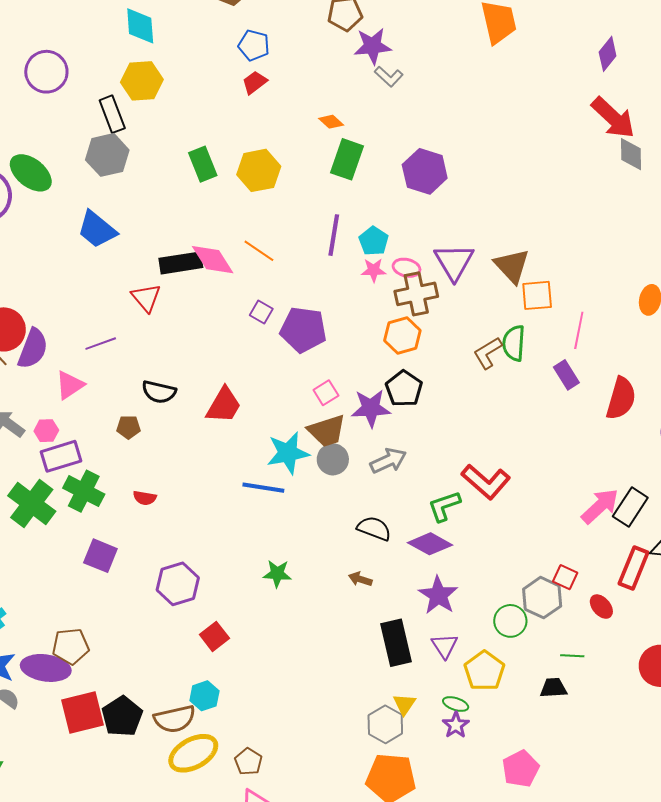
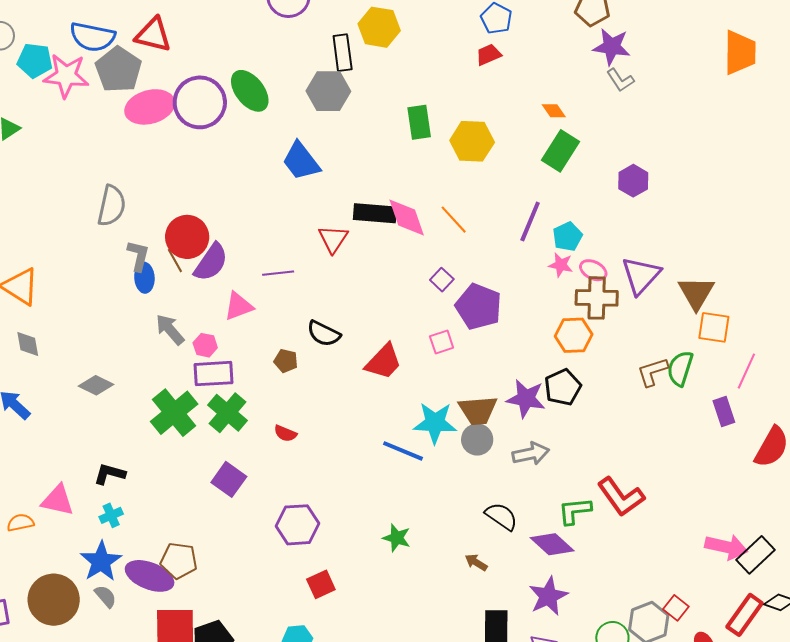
purple hexagon: (425, 171) -> (633, 181), size x0.7
pink square: (326, 393) -> (442, 342), moved
pink arrow: (600, 506) -> (726, 547), turned 42

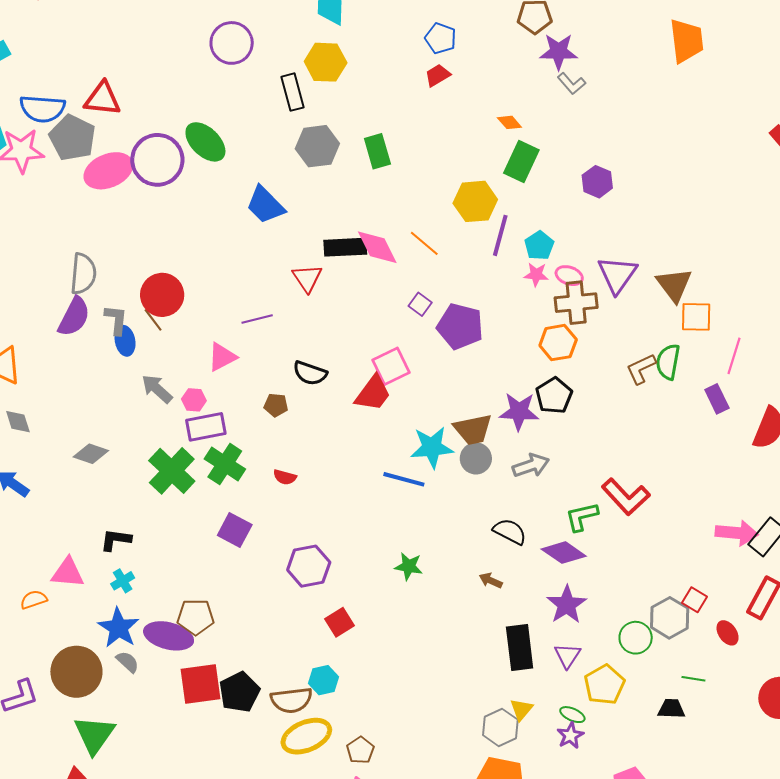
gray hexagon: (328, 91) -> (317, 146), moved
yellow hexagon: (472, 141) -> (475, 201), moved
purple semicircle: (211, 262) -> (74, 317), moved
pink square: (442, 342) -> (391, 366), moved, size x1.5

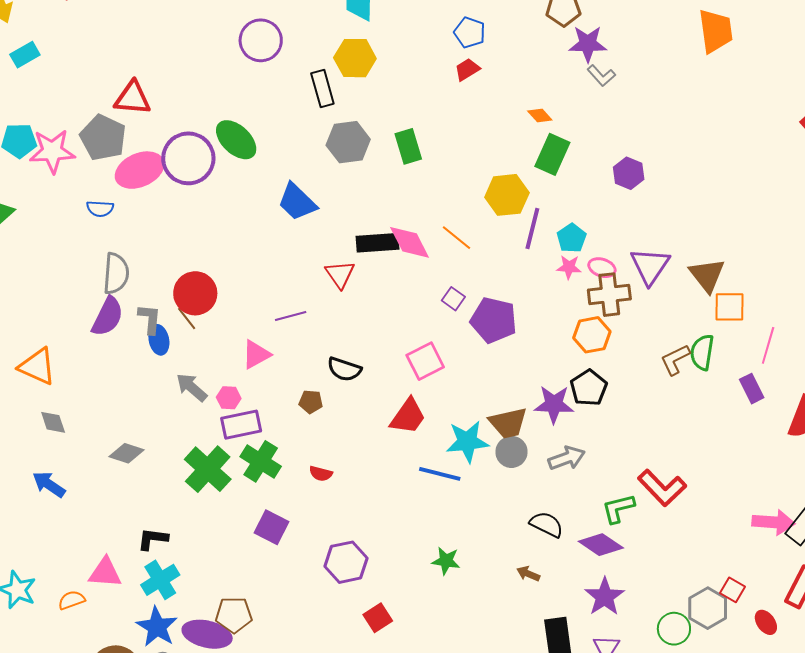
blue semicircle: (42, 109) -> (100, 209), moved, size x0.6
red trapezoid: (373, 393) -> (408, 416), moved
cyan cross: (123, 581) -> (160, 580), size x1.6

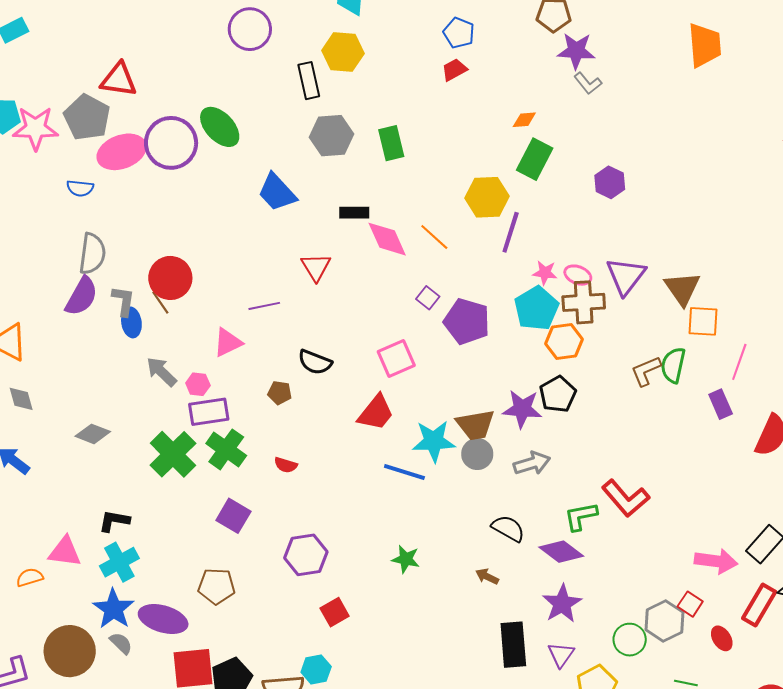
orange diamond: (540, 115) -> (524, 120), turned -55
cyan pentagon: (572, 238) -> (536, 308), moved, size x1.5
black rectangle: (378, 243) -> (354, 213), moved, size x0.7
pink arrow: (774, 522) -> (716, 561), moved
brown pentagon: (234, 615) -> (216, 586), moved

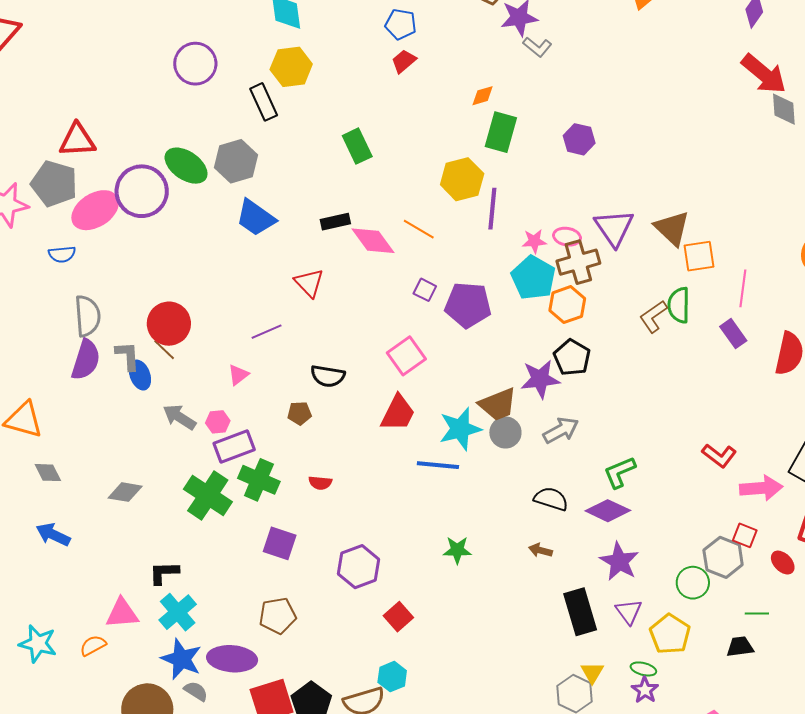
gray hexagon: (331, 136) -> (236, 161), moved
pink triangle: (228, 342) -> (238, 375), size x0.7
red L-shape: (626, 498) -> (719, 456), moved, size x0.7

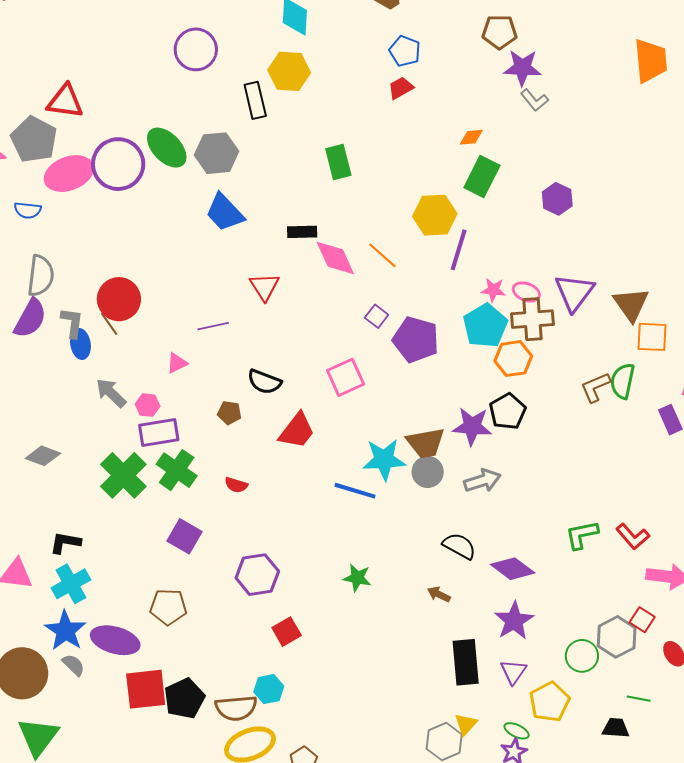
red trapezoid: (398, 413) -> (297, 431), moved
green L-shape: (620, 472) -> (582, 535), moved

